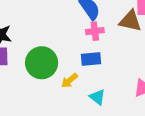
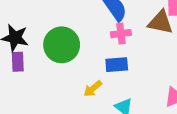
green circle: (42, 63) -> (62, 45), moved

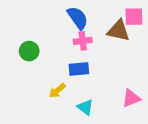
green circle: (62, 45) -> (29, 51), size x0.6

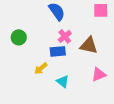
brown triangle: (119, 31) -> (89, 45), moved
pink cross: (83, 41) -> (65, 36), moved, turned -32

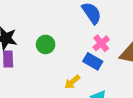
blue rectangle: (58, 51) -> (93, 61), turned 35

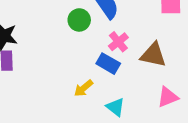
green circle: (46, 44) -> (79, 20), moved

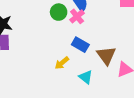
pink cross: (118, 42) -> (77, 16), moved
brown triangle: (153, 55) -> (106, 55), moved, turned 42

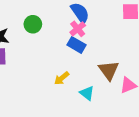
green circle: (59, 12) -> (33, 24), moved
blue rectangle: (80, 45) -> (77, 45), moved

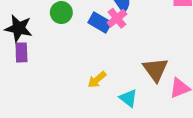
blue rectangle: (77, 45) -> (100, 23), moved

